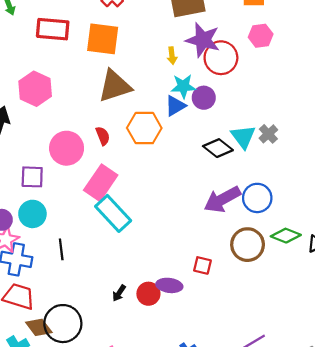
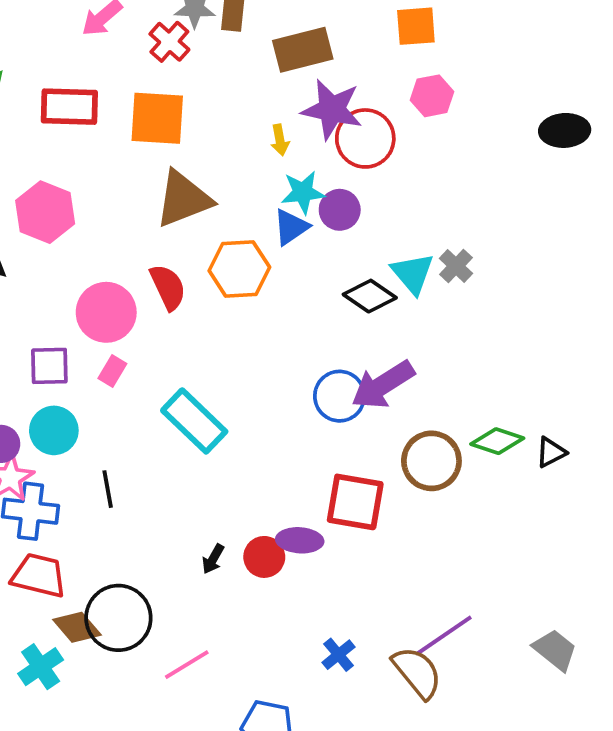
red semicircle: (103, 136) -> (168, 287), size x1.4
pink rectangle: (101, 183) -> (112, 371), moved, size x0.5
blue circle: (257, 198) -> (340, 396), moved
red square: (202, 265) -> (355, 502), size x1.8

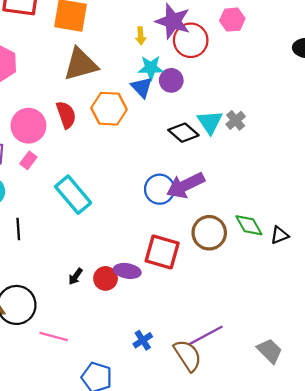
blue triangle: (291, 227) -> (142, 87), turned -45
green diamond: (497, 441) -> (249, 225), turned 36
pink line: (187, 665) -> (54, 336), turned 40

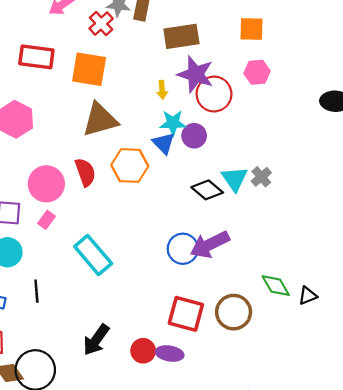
brown circle: (209, 233) -> (234, 312), moved
purple ellipse: (127, 271) -> (170, 354), moved
black arrow: (75, 276) -> (96, 340), size x1.8
red circle: (106, 278) -> (143, 351), moved

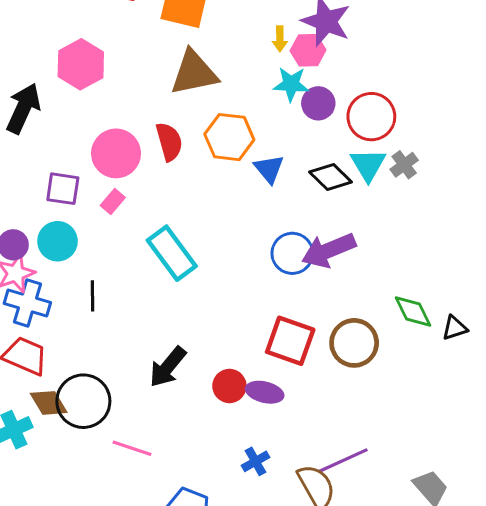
pink hexagon: (257, 72) -> (308, 50), moved
red circle: (214, 94) -> (371, 117), moved
blue triangle: (164, 143) -> (269, 169), moved

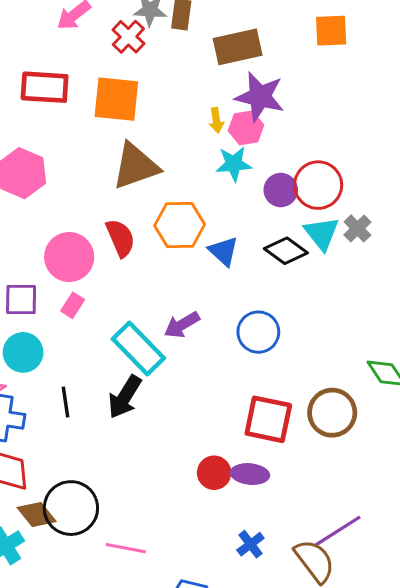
purple circle: (318, 103) -> (281, 190), moved
purple arrow: (329, 250) -> (182, 325), moved, size x0.7
black arrow: (168, 367) -> (125, 397), moved

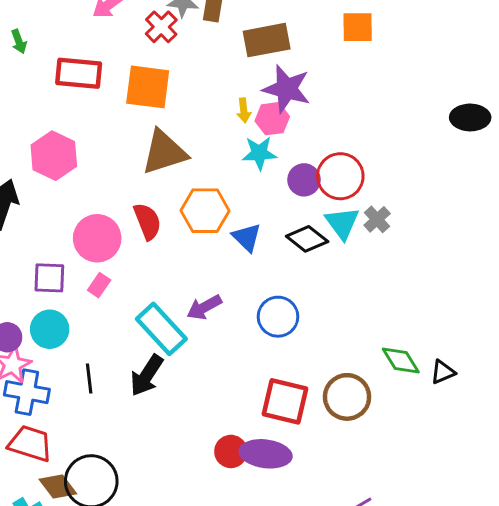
purple ellipse: (250, 474) -> (266, 454), size x1.4

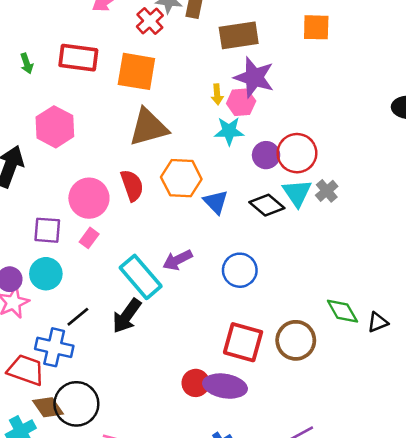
green arrow: (19, 42) -> (27, 63), moved
black line: (89, 379) -> (78, 317), turned 55
blue cross: (27, 392) -> (54, 347), moved

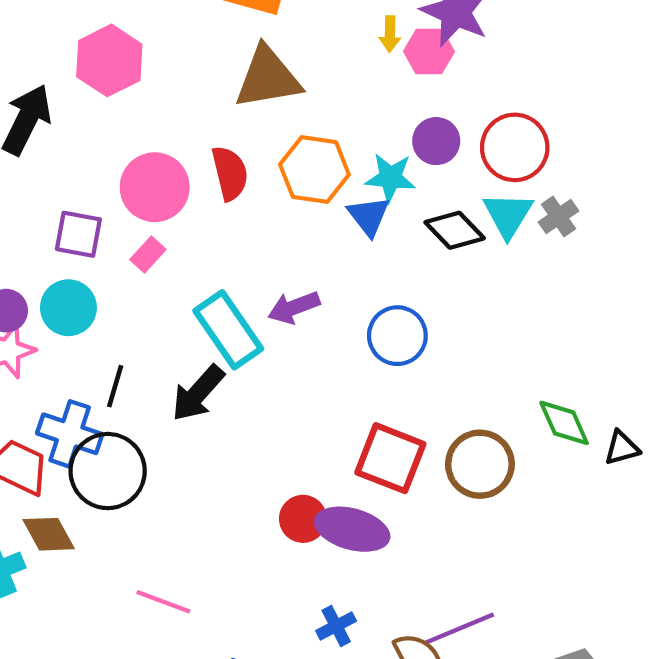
cyan star: (229, 131) -> (390, 178), moved
purple circle: (266, 155) -> (436, 141), moved
black line: (78, 317) -> (115, 386), turned -40
black circle: (76, 404) -> (108, 471), moved

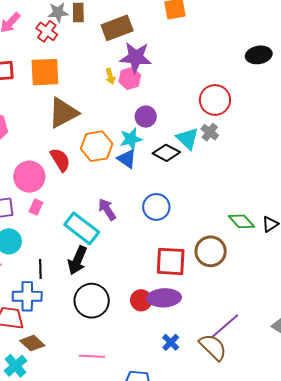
red circle: (515, 147) -> (215, 100), moved
purple arrow: (294, 307) -> (107, 209), turned 95
black circle: (108, 471) -> (92, 301), moved

